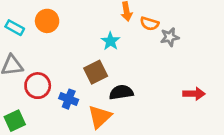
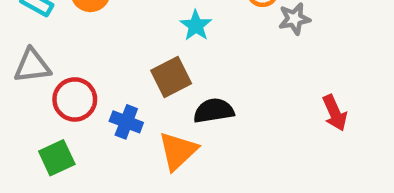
red arrow: (194, 94) -> (335, 113), turned 65
green square: (15, 121) -> (57, 158), moved

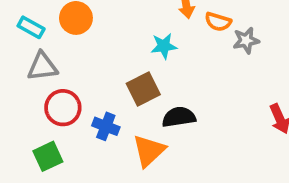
cyan star: (196, 26) -> (164, 46), turned 30
gray triangle: (32, 66) -> (42, 67), moved

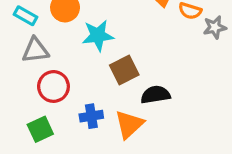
cyan star: (164, 46) -> (98, 35), moved, size x1.4
blue cross: (106, 126) -> (91, 116), moved, turned -30

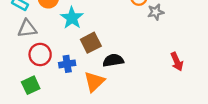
cyan star: (98, 35) -> (72, 18), turned -30
blue cross: (91, 116) -> (67, 64), moved

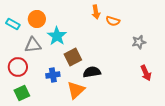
gray star: (156, 12) -> (139, 42), moved
gray triangle: (27, 29) -> (33, 45), moved
red circle: (40, 54) -> (18, 67), moved

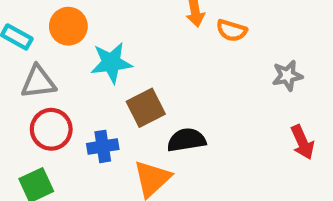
cyan star: (57, 36) -> (111, 63), turned 30
gray triangle: (33, 45) -> (38, 82), moved
red circle: (18, 67) -> (51, 129), moved

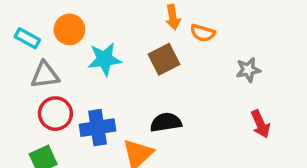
brown square: (146, 108) -> (164, 59), moved
blue cross: (103, 146) -> (97, 128), size x1.4

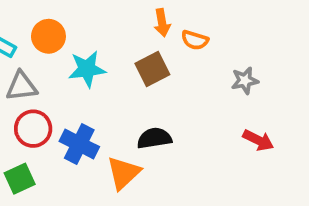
red arrow: (260, 124) -> (258, 140), turned -40
blue cross: (97, 128) -> (79, 144), turned 36

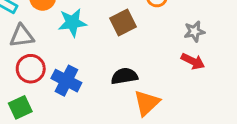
red arrow: (258, 140) -> (193, 61), moved
orange triangle: (124, 173) -> (147, 103), moved

